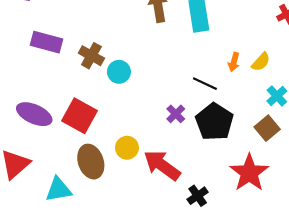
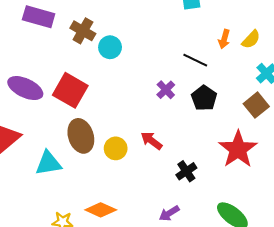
black pentagon: (214, 122) -> (204, 98), size x0.7
yellow circle: (127, 148) -> (116, 148), moved
red arrow: (162, 165) -> (151, 141), size x0.6

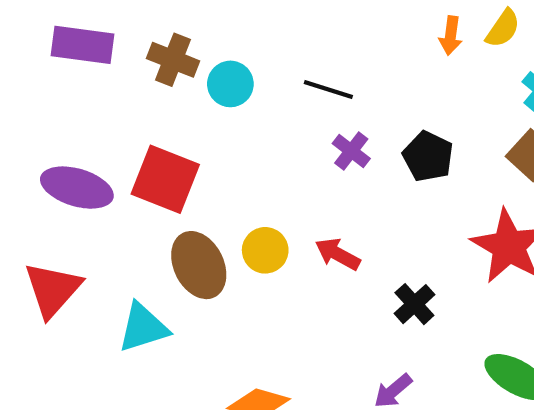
black line: (195, 60) -> (328, 90), moved
yellow circle: (116, 148) -> (265, 250), moved

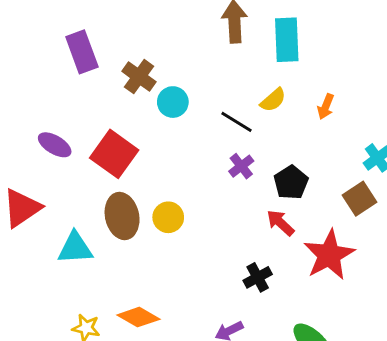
yellow semicircle: (503, 28) -> (273, 100), moved
purple rectangle: (83, 45) -> (82, 52), turned 48
purple ellipse: (77, 188) -> (55, 145), size x0.7
red arrow: (338, 254) -> (280, 223), moved

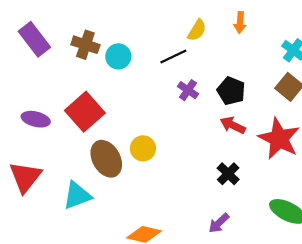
black line: (236, 122) -> (173, 56), turned -40
red square: (114, 154) -> (85, 112), turned 30

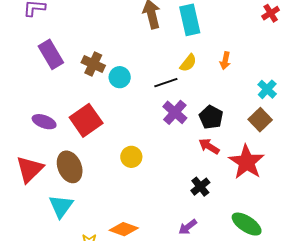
purple cross: (188, 90) -> (175, 112), size x1.4
brown ellipse: (106, 159) -> (70, 167), moved
cyan triangle: (77, 195) -> (61, 206), moved, turned -40

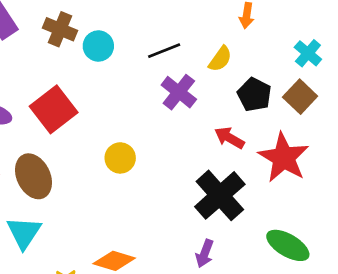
yellow semicircle: (188, 63) -> (220, 59), moved
black pentagon: (211, 117) -> (254, 95), moved
black cross: (200, 187) -> (220, 195), size x1.8
purple arrow: (188, 227) -> (205, 254), turned -30

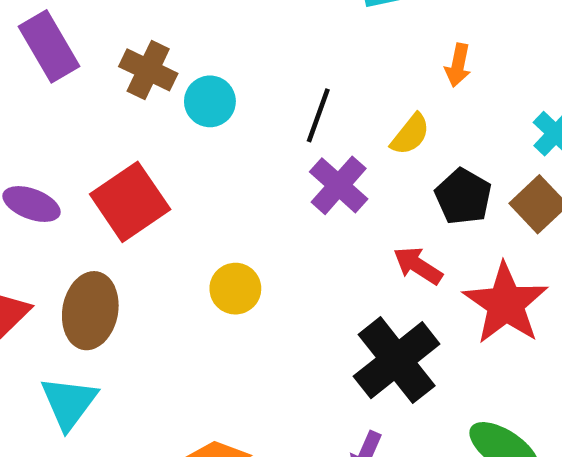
black line: (164, 51) -> (318, 115), turned -52
brown ellipse: (34, 176) -> (90, 311), turned 33

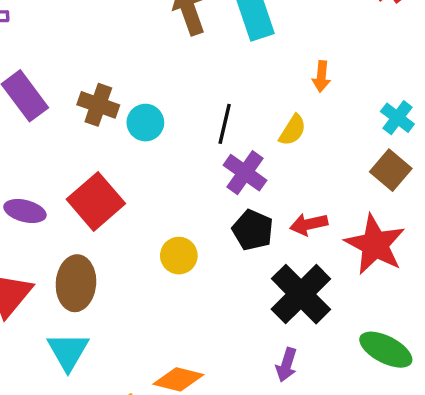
black pentagon: (463, 197) -> (253, 230), moved
red arrow: (418, 266) -> (309, 224), turned -39

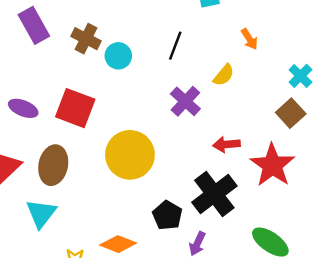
orange arrow: (321, 76) -> (249, 39), turned -45
black line: (225, 124) -> (175, 46), moved
red square: (96, 201) -> (75, 108), turned -36
black pentagon: (253, 230) -> (167, 215), moved
yellow circle: (179, 256) -> (130, 155), size x1.8

